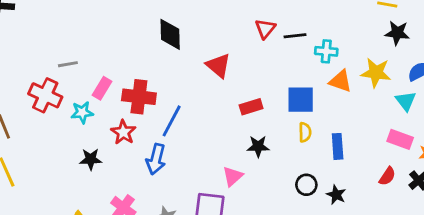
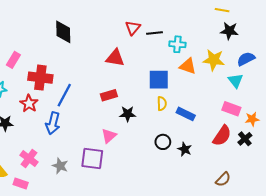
red triangle: (218, 66) -> (115, 58), moved, turned -30
pink rectangle: (102, 88) -> (13, 60), moved
red rectangle: (251, 107) -> (109, 95), moved
blue rectangle: (338, 146) -> (186, 114), turned -60
red semicircle: (387, 176) -> (222, 136), size x1.5

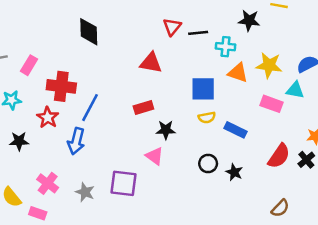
black star: (229, 31) -> (249, 20), moved
cyan triangle: (236, 81) -> (295, 90), turned -42
yellow semicircle: (162, 104) -> (207, 117), turned 80
pink rectangle: (231, 109) -> (272, 104), moved
pink triangle: (109, 136) -> (155, 156), moved, turned -42

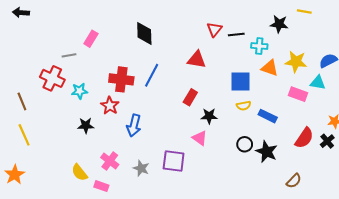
pink rectangle: (29, 65) -> (91, 39), moved
blue line: (90, 108) -> (152, 75), moved
red rectangle: (143, 108) -> (190, 97), turned -42
black star: (234, 172) -> (267, 152), size x1.5
brown semicircle: (280, 208) -> (294, 181), moved

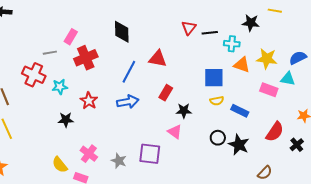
red triangle: (197, 60) -> (158, 59), moved
red cross: (121, 79) -> (86, 58), moved, turned -30
blue arrow: (134, 125) -> (128, 102), moved, turned -115
black cross: (327, 141) -> (297, 145), moved

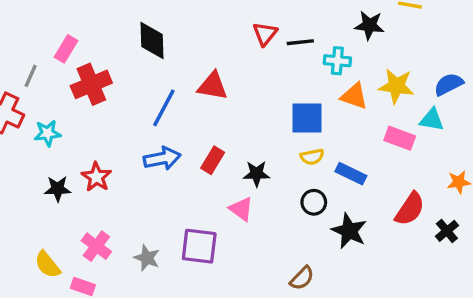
gray line: (50, 53) -> (31, 76), turned -56
red rectangle: (166, 93) -> (213, 160), moved
red star: (89, 101) -> (96, 177), moved
black circle: (218, 138) -> (314, 202), moved
brown semicircle: (265, 173) -> (302, 278), moved

